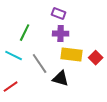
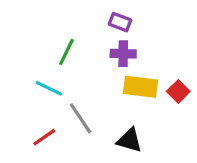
gray line: (40, 64) -> (81, 118), moved
black triangle: (61, 79) -> (129, 140), moved

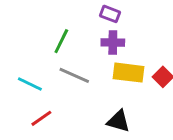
cyan line: (49, 88) -> (30, 84), moved
gray line: (81, 118) -> (74, 75), moved, turned -32

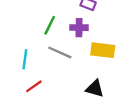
purple cross: (113, 43) -> (79, 28), moved
cyan line: (30, 84) -> (25, 59), turned 72

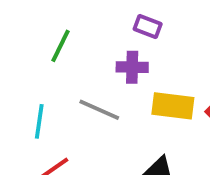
green line: (50, 25) -> (61, 46), moved

